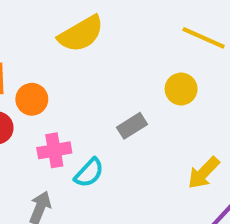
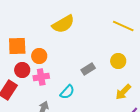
yellow circle: (181, 89) -> (118, 61), moved
pink cross: (54, 150) -> (41, 77), moved

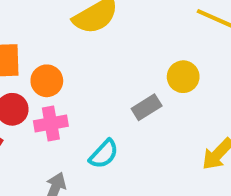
yellow circle: (118, 61) -> (183, 77), moved

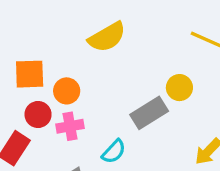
gray rectangle: (147, 107) -> (149, 113), size x1.5

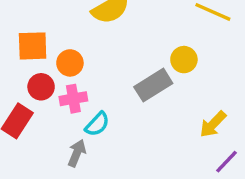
cyan semicircle: (114, 152) -> (97, 124), moved

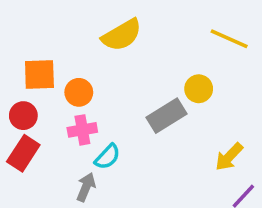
red circle: (41, 87) -> (23, 116), moved

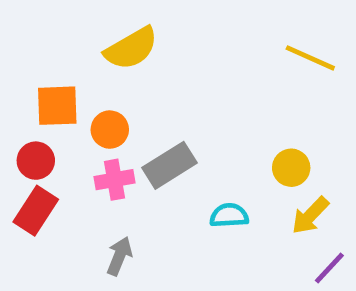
yellow semicircle: (122, 35) -> (131, 48), moved
yellow circle: (199, 89) -> (291, 168), moved
gray rectangle: (166, 116) -> (169, 165), moved
cyan semicircle: (107, 157) -> (229, 215), moved, turned -136

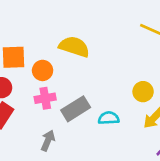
yellow semicircle: (131, 48) -> (74, 47), moved, turned -132
gray rectangle: (169, 165) -> (76, 109), moved

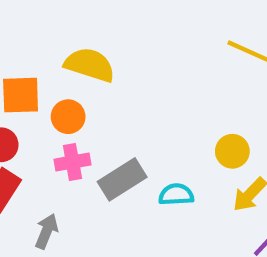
yellow semicircle: (74, 47) -> (90, 65), moved
gray arrow: (48, 141) -> (46, 231), moved

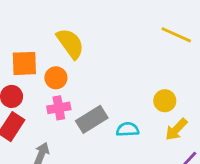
yellow semicircle: (90, 65) -> (70, 43), turned 36

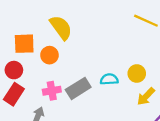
pink cross: (59, 108) -> (52, 91), moved
cyan semicircle: (128, 129) -> (109, 79), moved

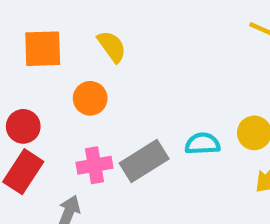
yellow semicircle: (61, 28) -> (112, 46), size x0.7
orange square: (24, 44) -> (43, 49), moved

